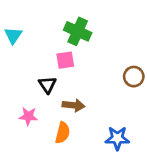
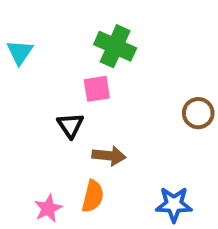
pink star: (28, 116) -> (48, 208), moved, turned -30

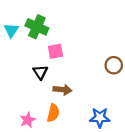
green cross: (115, 46) -> (37, 27), moved

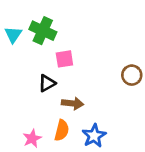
black triangle: (40, 72) -> (47, 83), turned 35
blue star: (100, 118) -> (94, 136), moved, turned -30

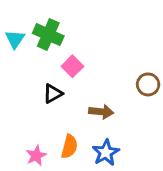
pink square: (64, 59) -> (72, 66), turned -36
brown arrow: (72, 103) -> (101, 112), moved

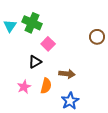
brown circle: (148, 84) -> (97, 37), moved
orange semicircle: (69, 146) -> (46, 86), moved
pink star: (36, 156) -> (24, 87), moved

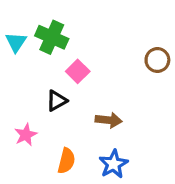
orange semicircle: (46, 86) -> (66, 161), moved
pink star: (24, 87) -> (26, 135), moved

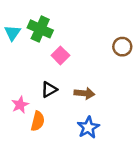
black triangle: (57, 101) -> (49, 90), moved
orange semicircle: (66, 161) -> (38, 121), moved

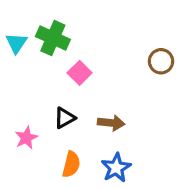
orange semicircle: (38, 121) -> (71, 164), moved

